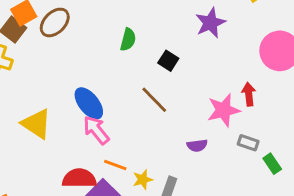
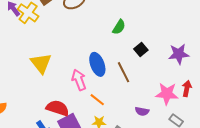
purple star: (210, 23) -> (179, 54), moved
blue ellipse: (89, 103) -> (97, 64), moved
orange line: (115, 165) -> (97, 100), moved

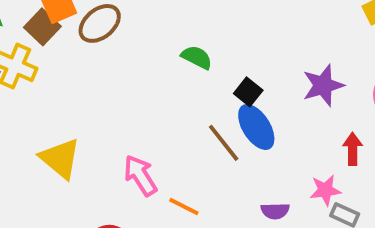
green semicircle: (119, 27) -> (197, 57), turned -84
blue ellipse: (97, 64) -> (256, 127), moved
pink star: (167, 94) -> (325, 190), moved, size x0.7

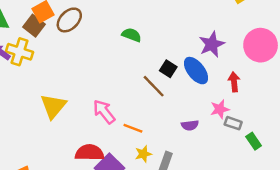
black square: (248, 92) -> (168, 69), moved
blue ellipse: (256, 127) -> (196, 71), moved
yellow triangle: (60, 158) -> (53, 106), turned 36

